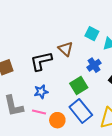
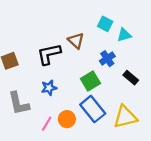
pink line: (39, 112) -> (47, 124), moved, turned -72

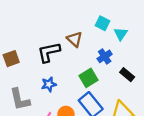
cyan triangle: (124, 35) -> (121, 34), turned -40

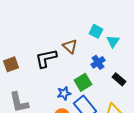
blue star: (49, 84) -> (64, 93), moved

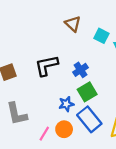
brown triangle: (70, 46) -> (73, 24), moved
blue cross: (98, 62) -> (81, 70), moved

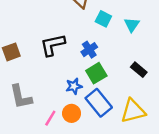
cyan square: (101, 36) -> (103, 19), moved

